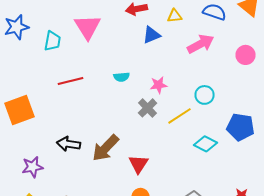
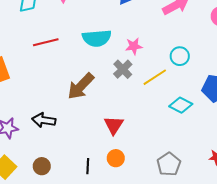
cyan semicircle: (122, 77) -> (97, 38), size x1.8
black arrow: (69, 144) -> (44, 120), moved
brown arrow: (106, 148) -> (81, 86), moved

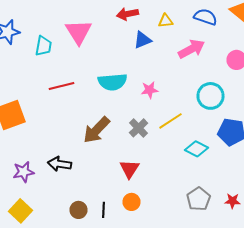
cyan circle: (180, 56) -> (210, 96), moved, size x1.4
gray cross: (123, 69) -> (138, 128), moved
gray pentagon: (169, 164) -> (198, 199), moved
brown circle: (42, 166) -> (78, 210), moved

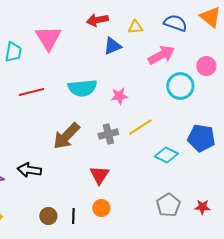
cyan circle: (210, 96) -> (180, 86), moved
gray cross: (138, 128) -> (108, 134), turned 30

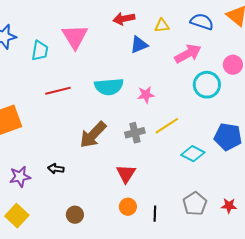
black arrow: (29, 170) -> (56, 169), size x0.7
black line: (73, 216) -> (155, 214), moved

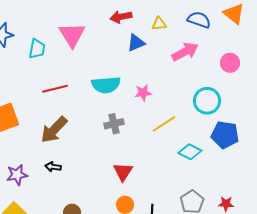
cyan circle: (207, 85) -> (207, 101), moved
gray cross: (135, 133) -> (114, 124), moved
brown arrow: (93, 135) -> (54, 130), moved

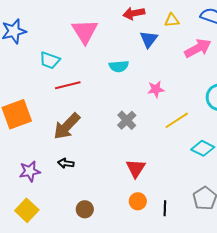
blue triangle: (136, 43) -> (149, 39), turned -30
cyan trapezoid: (37, 49) -> (50, 60), moved, turned 100
cyan semicircle: (106, 85) -> (119, 66), moved, size x0.7
gray cross: (114, 124) -> (127, 120), turned -30

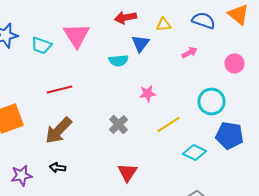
pink arrow: (198, 48) -> (190, 52), size x0.6
cyan trapezoid: (50, 60) -> (42, 46), moved
cyan semicircle: (119, 66) -> (118, 60), moved

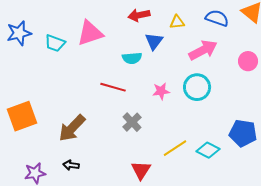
pink triangle: (76, 36) -> (90, 33), turned 44
pink arrow: (190, 52) -> (203, 50), size x1.8
red line: (60, 90) -> (113, 87), moved, turned 30
cyan circle: (212, 102) -> (197, 87), moved
yellow line: (168, 124) -> (175, 148), moved

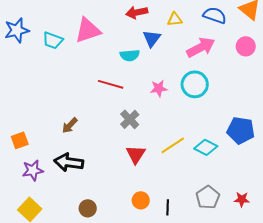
pink circle: (248, 61) -> (246, 46), moved
orange square: (22, 116) -> (20, 140), moved, size x0.6
brown arrow: (72, 128) -> (70, 125), size x0.6
black arrow: (71, 165) -> (69, 162), size x1.8
red triangle: (141, 170) -> (136, 154), moved

